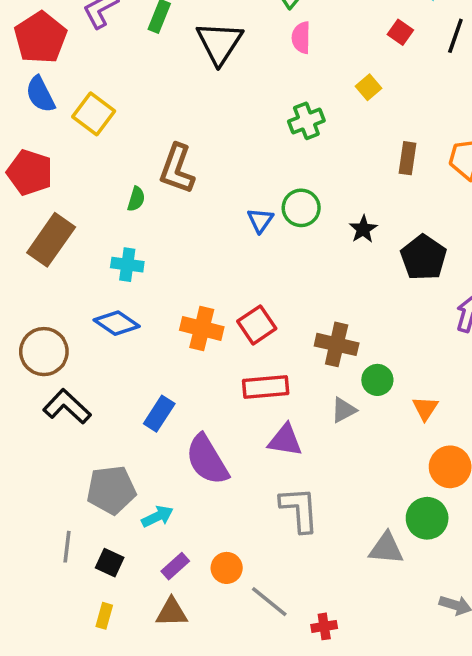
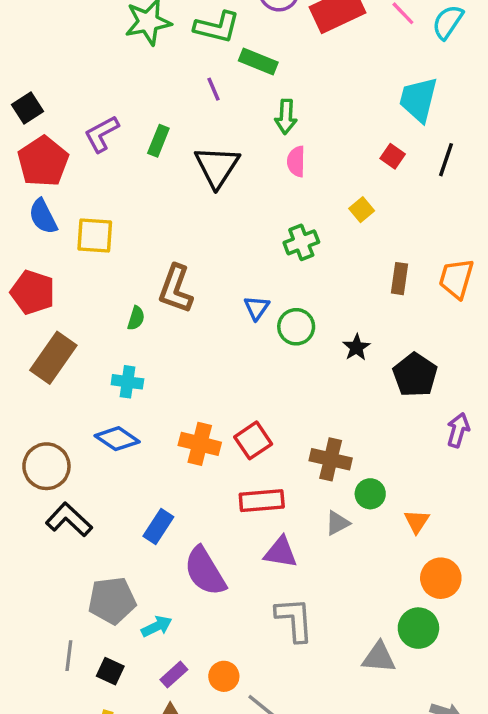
yellow square: (94, 114) -> (95, 235), turned -33
blue triangle: (260, 220) -> (257, 308), moved

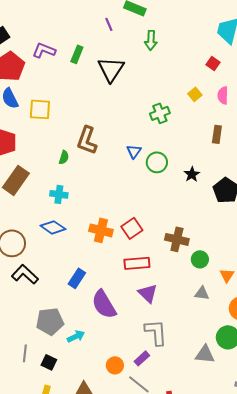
purple L-shape: (102, 134) -> (44, 50), turned 50
pink semicircle: (296, 161) -> (223, 95), moved
gray triangle: (338, 523) -> (202, 293), moved, turned 35
purple triangle: (281, 552) -> (148, 293), turned 35
purple rectangle: (174, 675) -> (142, 358), moved

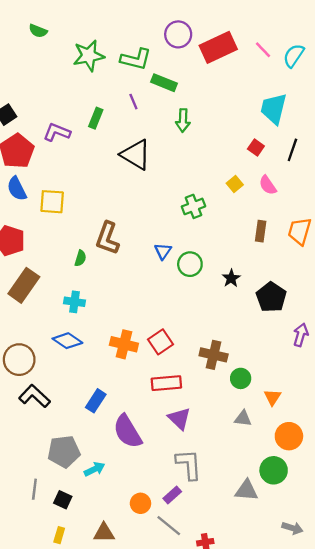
green rectangle: (77, 54) -> (96, 118), moved
black triangle: (111, 69) -> (136, 155), turned -32
pink semicircle: (223, 95) -> (268, 185), turned -36

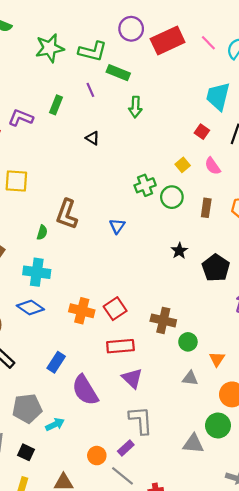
black triangle: (136, 155) -> (93, 138), size x0.5
green circle: (190, 264) -> (172, 197), moved
cyan cross: (75, 302) -> (37, 272), size x1.4

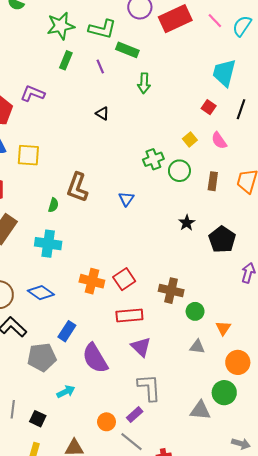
green rectangle: (56, 105) -> (66, 60), moved
blue diamond: (30, 308) -> (41, 293), moved
gray pentagon: (27, 408) -> (42, 357), moved

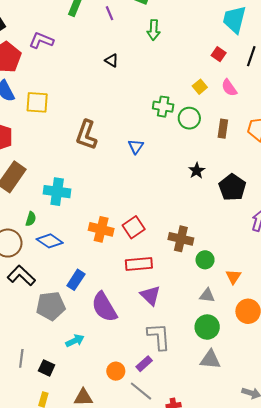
green cross: (153, 159) -> (163, 107), turned 30
green semicircle: (53, 205) -> (31, 219), moved
green circle: (224, 393) -> (207, 327), moved

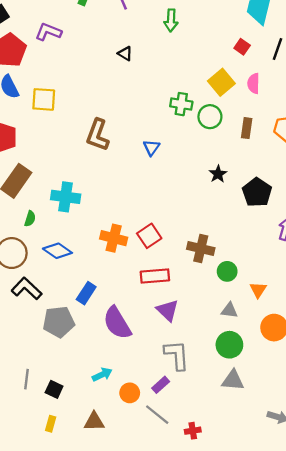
yellow square: (200, 87) -> (221, 82), size x1.6
pink semicircle: (229, 88) -> (253, 83), turned 36
green semicircle: (31, 219) -> (30, 219), moved
cyan arrow: (75, 341) -> (102, 375), moved

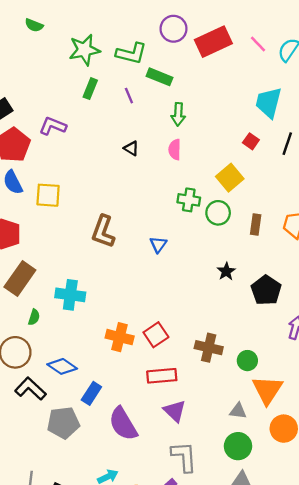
pink semicircle: (253, 83) -> (175, 149), moved
blue diamond: (57, 251) -> (62, 366), moved
green circle: (227, 271) -> (247, 361), moved
orange triangle: (258, 290) -> (267, 390), size x1.8

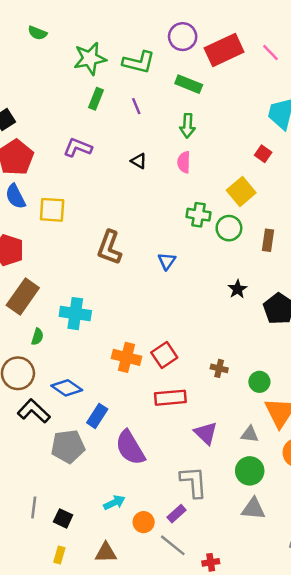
green rectangle: (159, 77) -> (189, 84), moved
purple L-shape: (53, 126) -> (78, 148), moved
brown cross: (209, 348) -> (219, 368), size x0.6
purple triangle: (175, 411) -> (206, 433), moved

